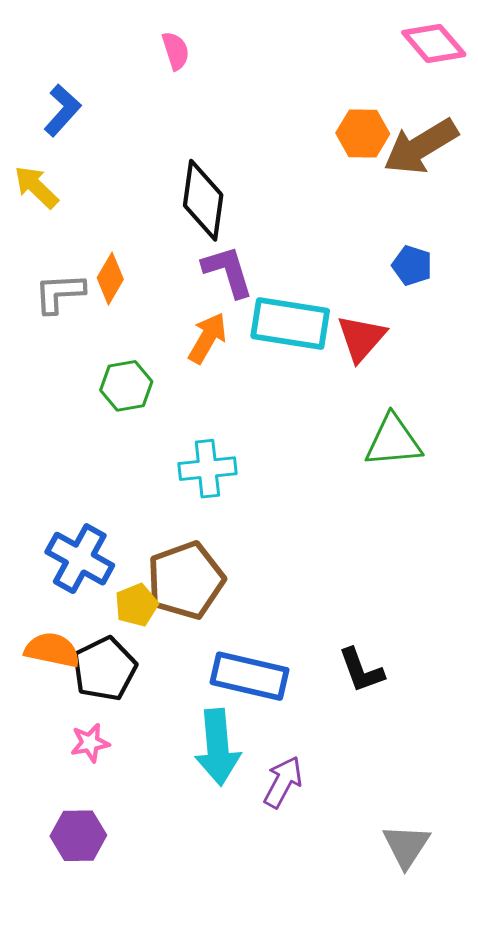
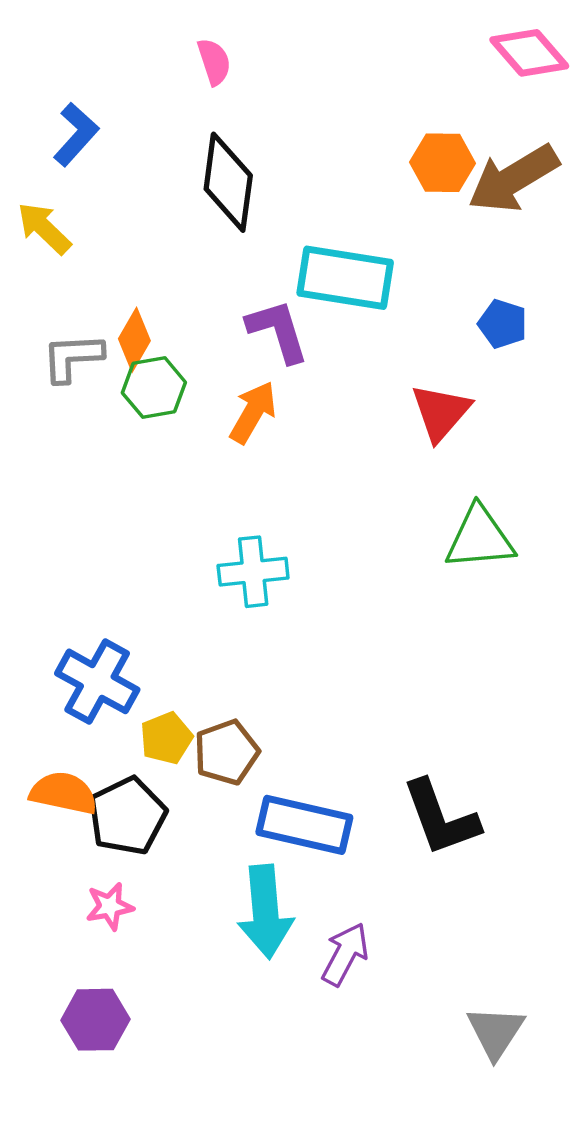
black diamond: (203, 200) -> (228, 182), moved
cyan rectangle: (290, 324) -> (345, 278), moved
green hexagon: (126, 386) -> (154, 388), moved
brown pentagon: (186, 580) -> (226, 752), moved, size x0.7
black L-shape: (361, 670) -> (441, 818), size x1.4

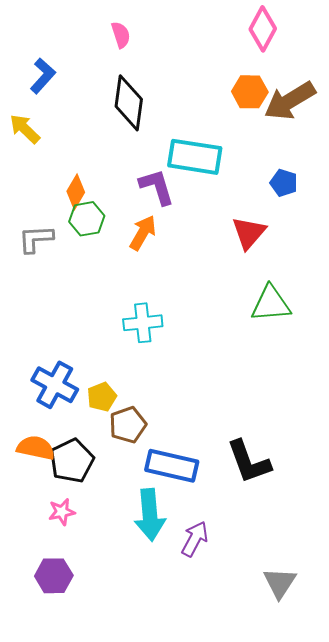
pink diamond: (529, 53) -> (263, 29), moved, turned 69
gray L-shape: (72, 357) -> (36, 239), moved
yellow pentagon: (166, 738) -> (102, 397), moved

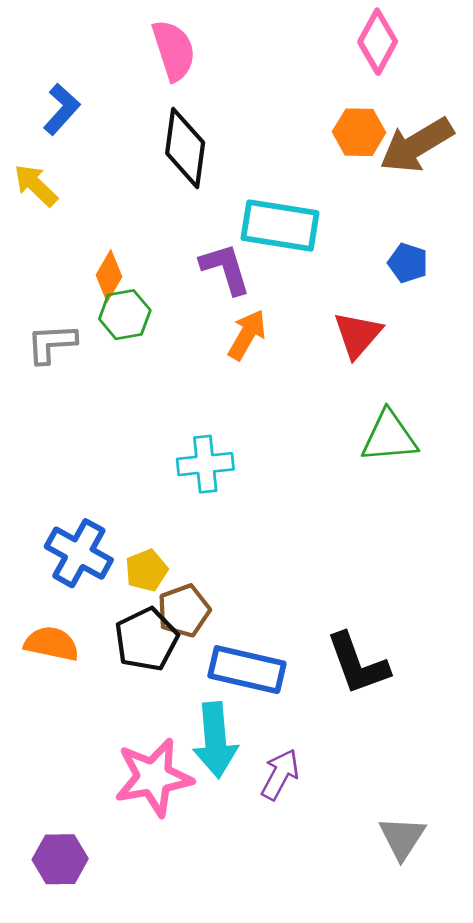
pink semicircle: (121, 35) -> (174, 50), size x1.6
orange arrow: (143, 233) -> (247, 335), moved
black pentagon: (72, 461) -> (146, 639), moved
pink star: (62, 512) -> (154, 777), moved, size x2.0
purple hexagon: (54, 576) -> (60, 859), moved

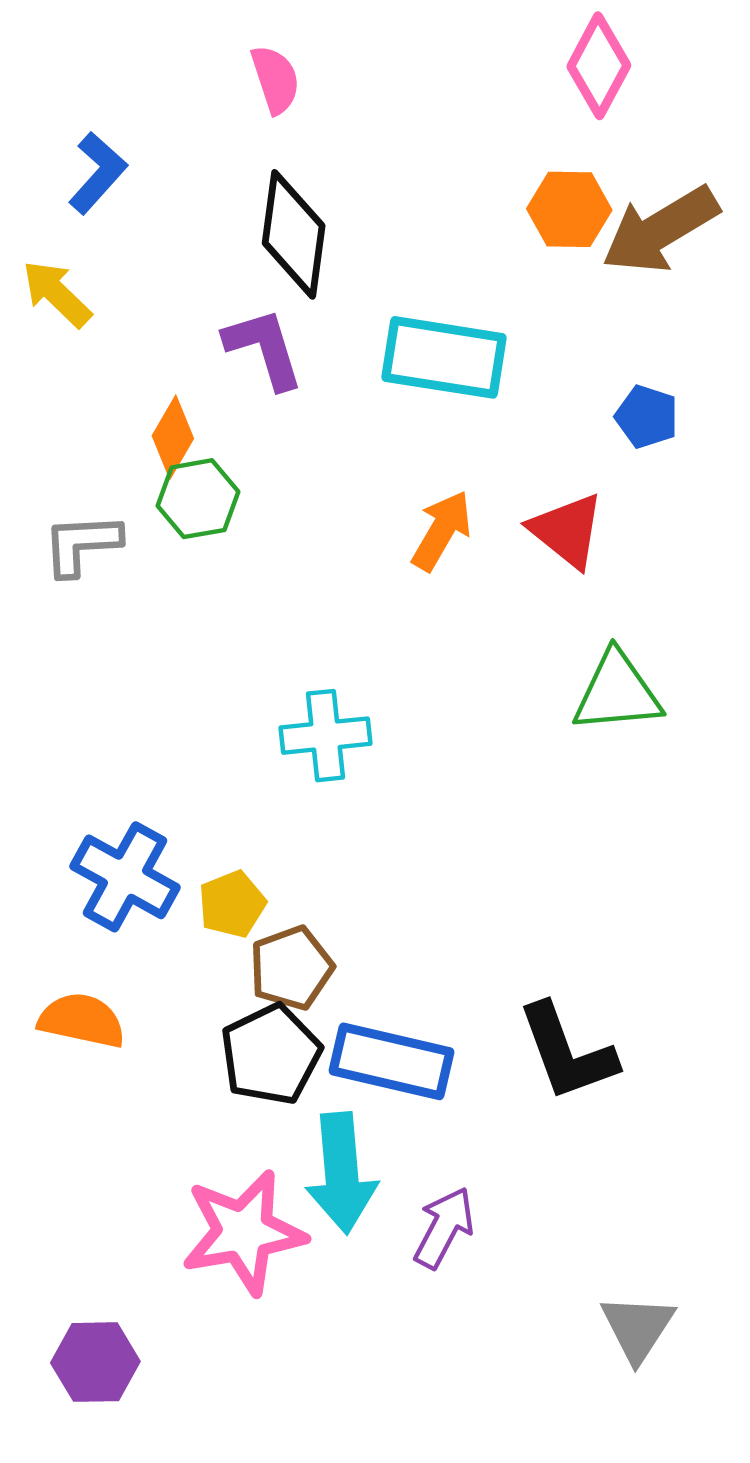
pink semicircle: (174, 50) -> (275, 80), size x0.7
purple L-shape: (225, 269) -> (264, 348), moved
orange arrow: (247, 335) -> (442, 531), moved
red triangle: (358, 335) -> (567, 531), turned -32
black pentagon: (146, 639) -> (271, 1055), moved

